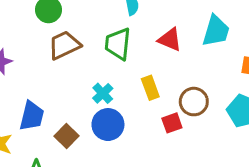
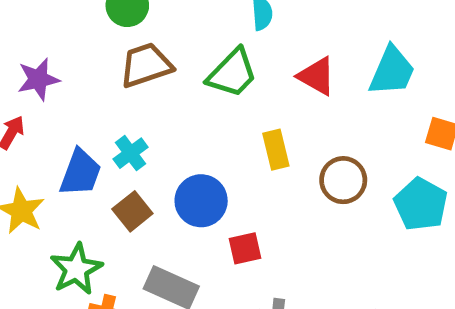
green trapezoid: (118, 44) -> (232, 73), turned -148
cyan cross: (103, 93) -> (131, 153), moved
red square: (172, 123) -> (245, 248), moved

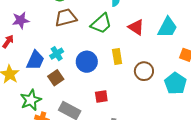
blue circle: (201, 201) -> (87, 62), moved

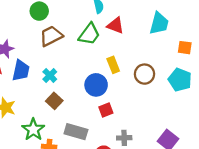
red triangle: (136, 27) -> (116, 25), moved
blue trapezoid: (35, 60) -> (21, 71), moved
blue circle: (87, 62) -> (96, 85), moved

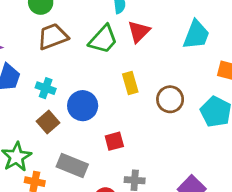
red triangle: (116, 25) -> (139, 32), turned 48
cyan cross: (50, 75) -> (46, 88), turned -32
blue circle: (96, 85) -> (83, 106), moved

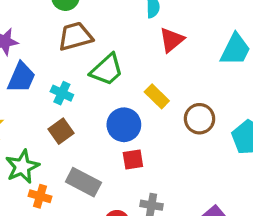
green trapezoid: (103, 39) -> (107, 70), moved
yellow rectangle: (130, 83) -> (157, 96), turned -35
blue circle: (83, 106) -> (124, 125), moved

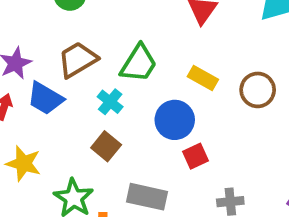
brown trapezoid: (75, 36) -> (78, 60), moved
blue trapezoid: (21, 77) -> (45, 98), turned 112
cyan cross: (62, 93) -> (110, 102), moved, turned 30

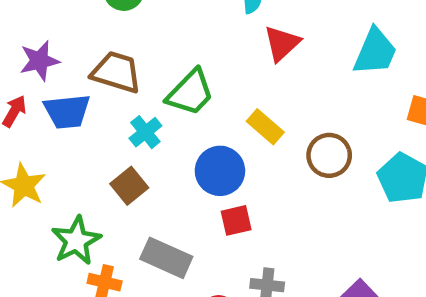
brown trapezoid: (78, 60) -> (116, 72), turned 36
blue trapezoid: (45, 98) -> (67, 111), turned -48

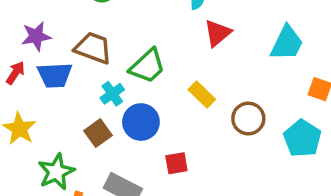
blue circle: (220, 171) -> (141, 122), moved

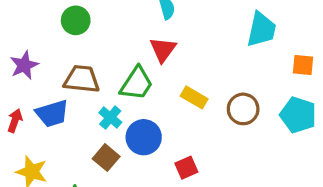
red triangle: (218, 33) -> (163, 49), moved
purple star: (36, 36) -> (24, 65), moved

